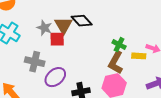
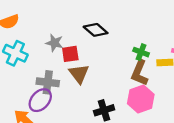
brown triangle: (63, 25) -> (79, 74), moved
purple ellipse: (55, 77) -> (40, 100), moved

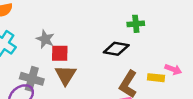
black diamond: (96, 30) -> (116, 49), moved, turned -40
green cross: (141, 52) -> (136, 24), moved, turned -35

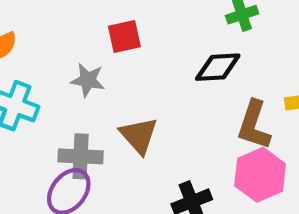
red square: (60, 53) -> (124, 37), moved

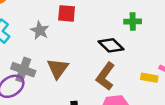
black diamond: (218, 67) -> (111, 45), turned 30
brown L-shape: (254, 125) -> (105, 76), moved

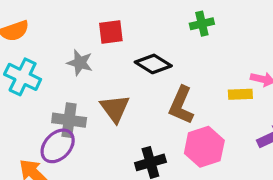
black diamond: (111, 45) -> (153, 64), moved

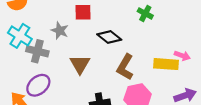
green cross: (202, 24) -> (145, 13), turned 35
yellow rectangle: (240, 94) -> (166, 64), size x1.5
gray cross: (69, 120) -> (37, 51), moved

